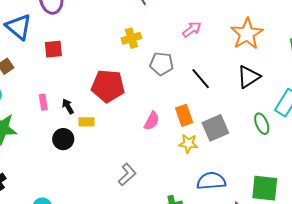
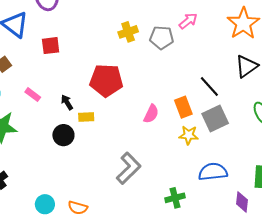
gray pentagon: (162, 64) -> (162, 38), moved
black line: (201, 79) -> (209, 86), moved
pink rectangle: (43, 102) -> (33, 95), moved, turned -42
gray L-shape: (127, 174) -> (129, 168), size x1.4

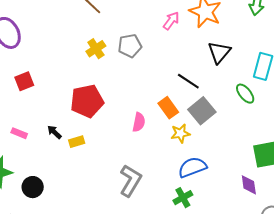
pink arrow: (188, 21) -> (171, 21), moved
black circle: (63, 135) -> (33, 187), moved
blue semicircle: (213, 172) -> (192, 167), moved

